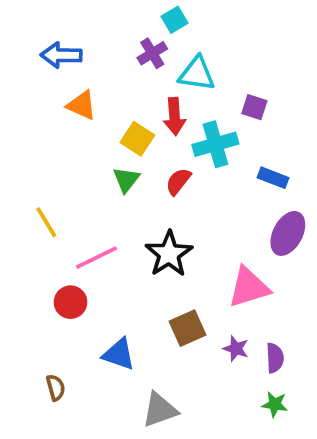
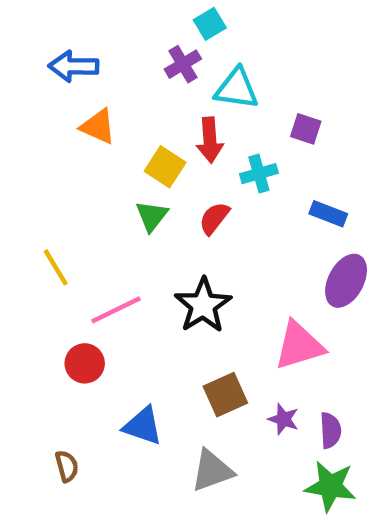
cyan cross: (215, 144) -> (259, 174), size x0.7
green star: (275, 404) -> (330, 486), size x1.6
gray triangle: (160, 410) -> (212, 471), moved

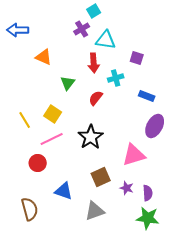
blue arrow: (74, 66) -> (18, 30), moved
yellow square: (165, 167) -> (53, 114), moved
green triangle: (152, 216) -> (68, 83), moved
brown semicircle: (67, 466) -> (30, 209), size x1.6

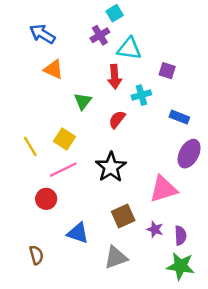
blue arrow: (18, 30) -> (42, 34), moved, turned 30
brown semicircle: (30, 209) -> (36, 255), size x0.7

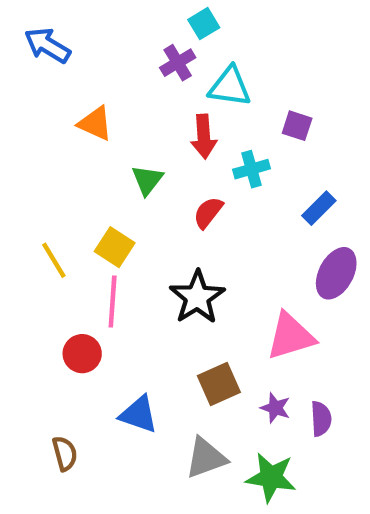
blue arrow: (42, 34) -> (47, 45), moved
blue rectangle: (179, 117) -> (319, 208), turned -66
pink line: (63, 170) -> (113, 302), turned -60
green star: (181, 266) -> (271, 477), moved

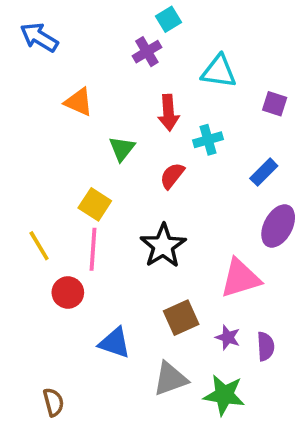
cyan triangle: (230, 87) -> (219, 71), moved
purple square: (297, 126) -> (275, 104), moved
yellow line: (54, 260) -> (39, 246), moved
brown semicircle: (65, 453) -> (53, 402), moved

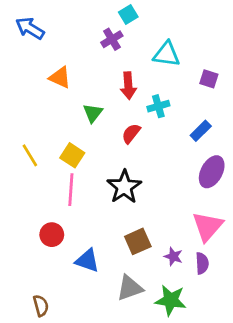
yellow line: (39, 246) -> (30, 155), moved
pink triangle: (240, 278) -> (208, 226), moved, turned -32
red circle: (68, 292) -> (52, 235), moved

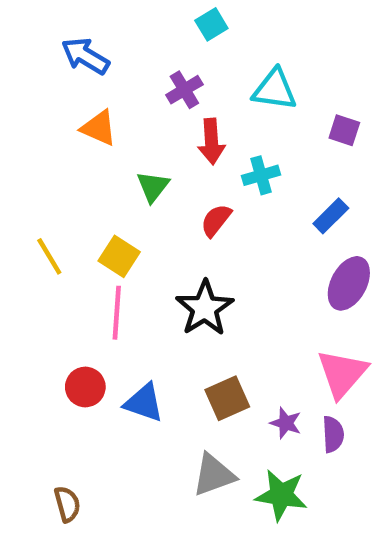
blue arrow: (30, 28) -> (85, 56), moved
purple cross: (112, 39) -> (184, 90), moved
blue triangle: (87, 261) -> (144, 403), moved

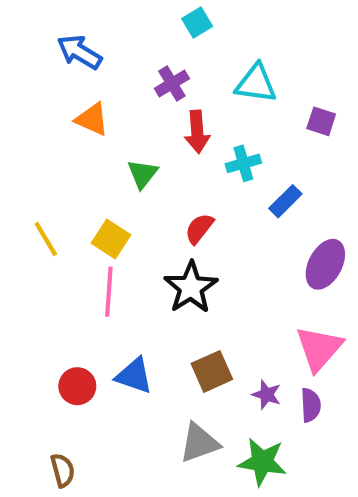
blue rectangle: (331, 216) -> (285, 201), moved
red semicircle: (216, 220) -> (199, 229), moved
red circle: (85, 387) -> (77, 386), moved

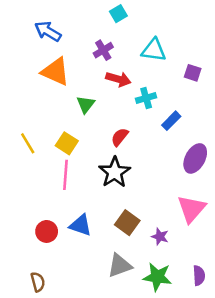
orange triangle: (92, 119) -> (55, 72), size x1.4
red arrow: (197, 132) -> (118, 79), turned -70
brown square: (212, 371) -> (127, 223), turned -30
purple semicircle: (311, 405) -> (199, 276), moved

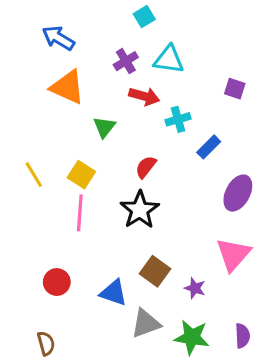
cyan triangle: (154, 50) -> (169, 59), moved
blue triangle: (81, 225) -> (114, 293), moved

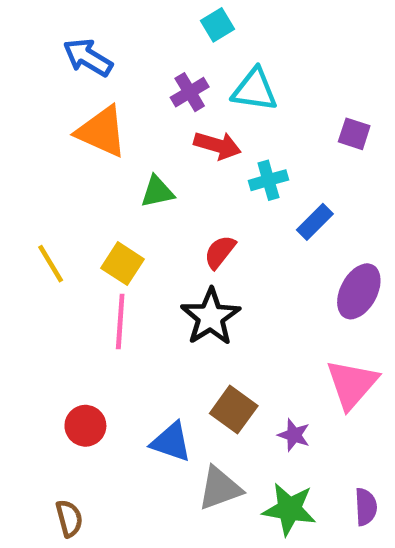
green triangle: (104, 127) -> (157, 192), turned 40

